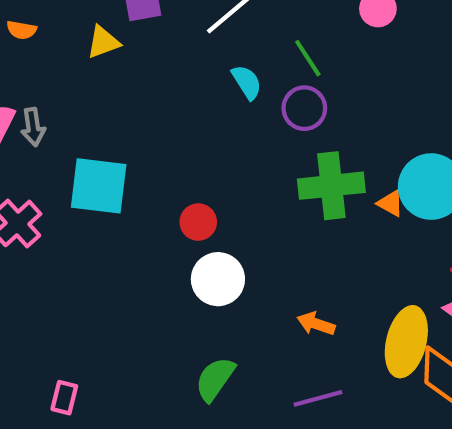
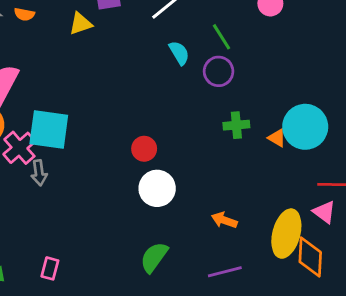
gray arrow: (33, 127) -> (39, 173), moved
cyan square: (99, 186) -> (49, 129), moved
green cross: (331, 186) -> (236, 125), size x0.6

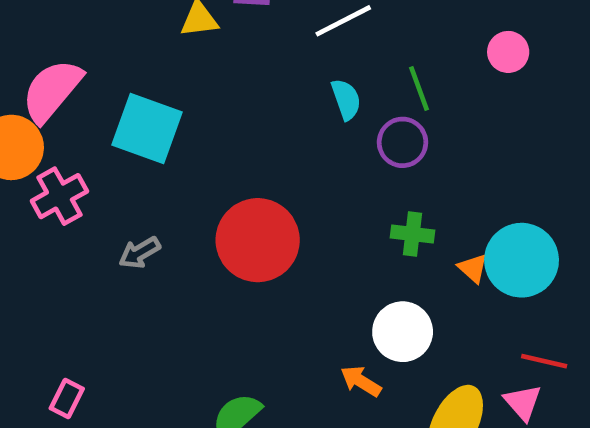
cyan square: (49, 129) -> (147, 129), moved
red circle: (144, 149) -> (258, 240), size x2.0
gray arrow: (39, 173) -> (140, 253), moved, turned 55
white circle: (157, 188) -> (403, 332), moved

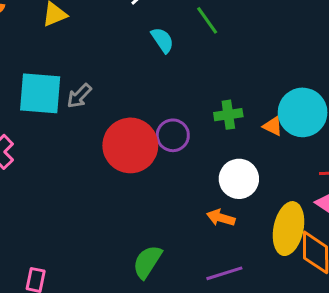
purple circle: (402, 142) -> (173, 135), moved
gray arrow: (140, 253) -> (79, 96), moved

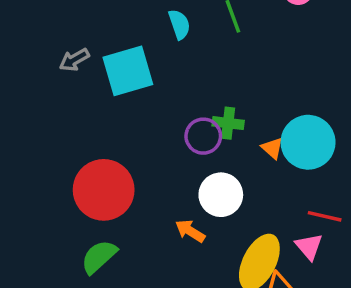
cyan square: (40, 93) -> (128, 71), moved, turned -36
purple circle: (173, 135) -> (203, 136), moved
red circle: (130, 145) -> (104, 190), moved

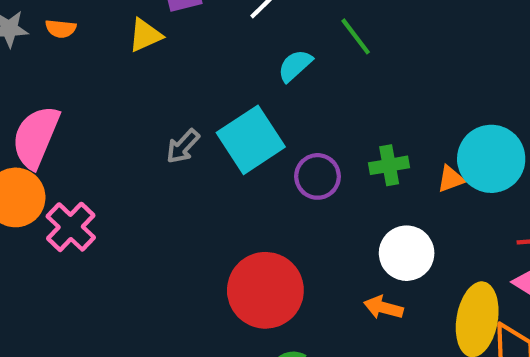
cyan semicircle: (179, 24) -> (295, 66), turned -96
purple circle: (203, 136) -> (318, 176), moved
orange triangle: (272, 148) -> (451, 179), turned -45

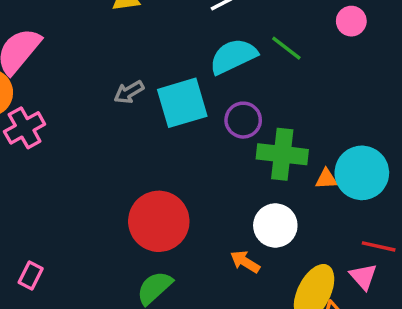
green line: (356, 36) -> (286, 48), turned -32
cyan semicircle: (295, 66) -> (233, 56), size x1.6
green cross: (389, 165) -> (282, 154), size x1.6
purple circle: (318, 176) -> (243, 120), moved

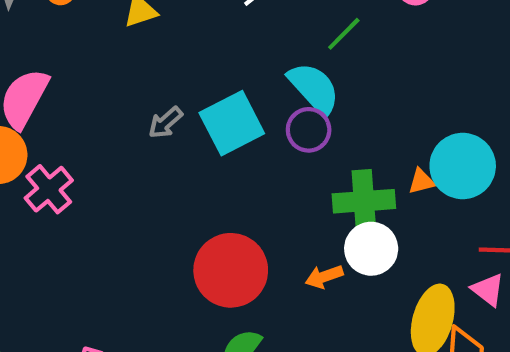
green line: (286, 48) -> (344, 34), turned -72
cyan semicircle: (233, 56) -> (314, 88), moved, turned 84
green cross: (282, 154) -> (364, 201), moved
orange arrow: (245, 262) -> (324, 277), moved, turned -40

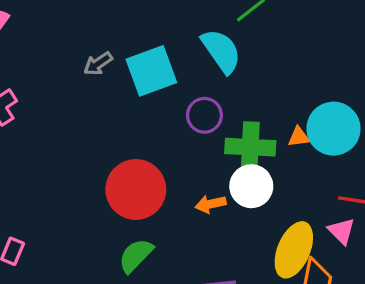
purple circle: (309, 130) -> (204, 115), moved

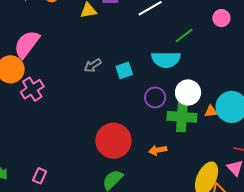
cyan semicircle: (221, 51) -> (166, 59), turned 124
cyan square: (151, 71) -> (124, 70), size x0.6
white circle: (251, 186) -> (188, 92), moved

